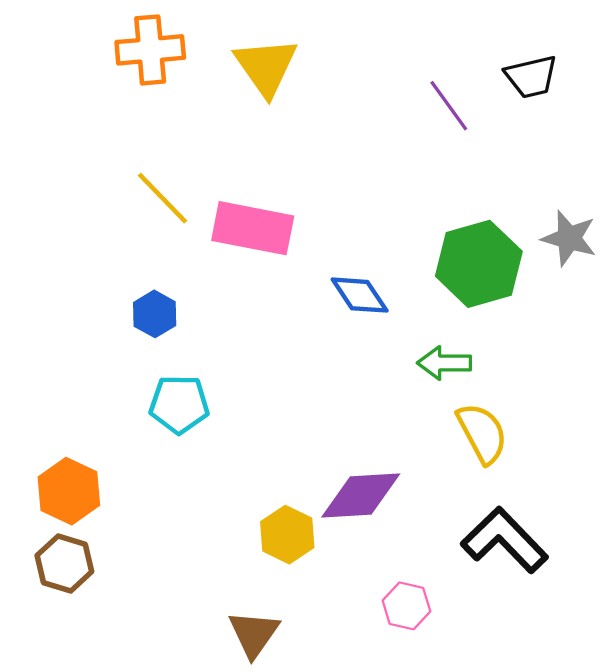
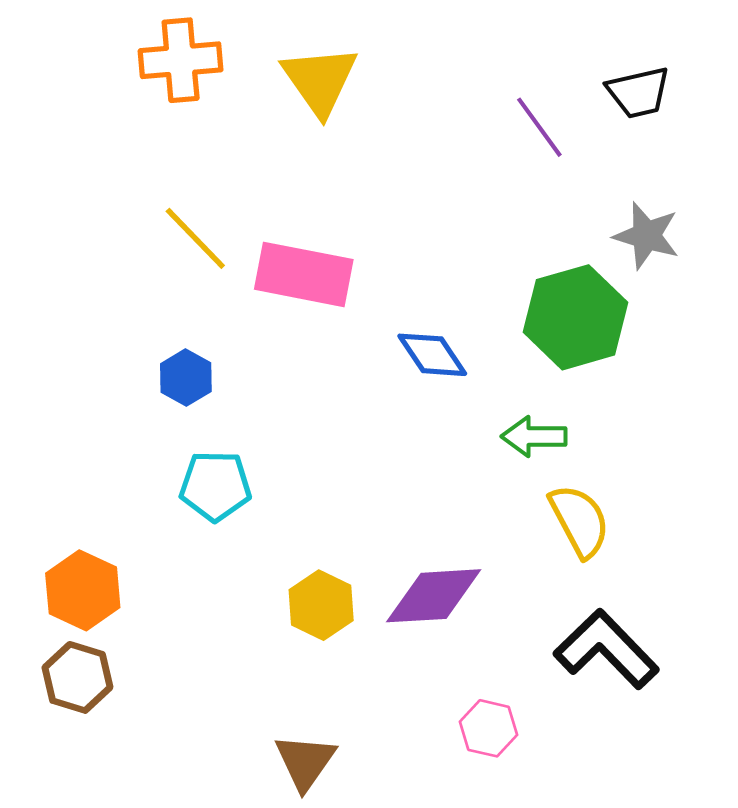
gray star: (569, 238) -> (646, 236), moved
yellow hexagon: (287, 535) -> (321, 605), moved

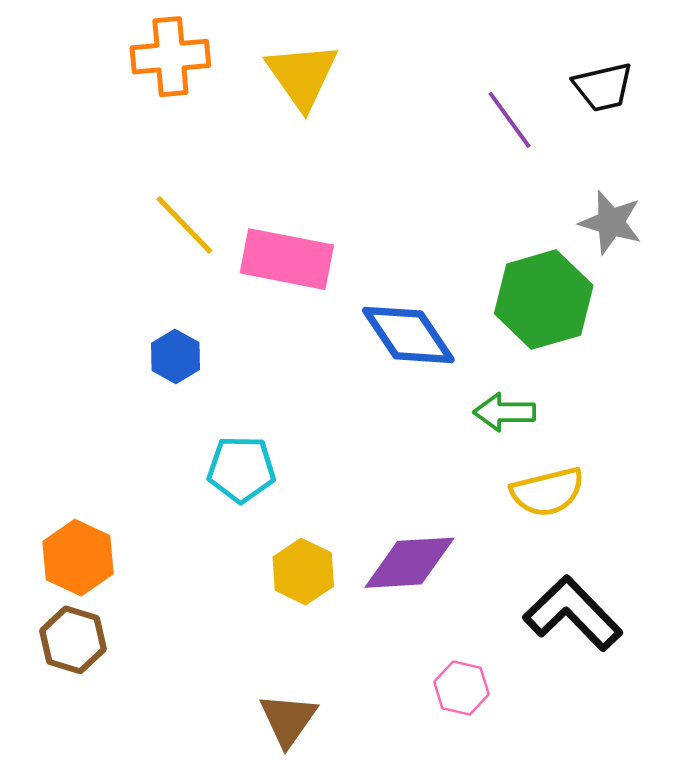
blue diamond: (432, 355) -> (408, 335), size x1.4
cyan pentagon: (215, 486) -> (241, 469), moved
yellow semicircle: (580, 521) -> (547, 492), turned 104

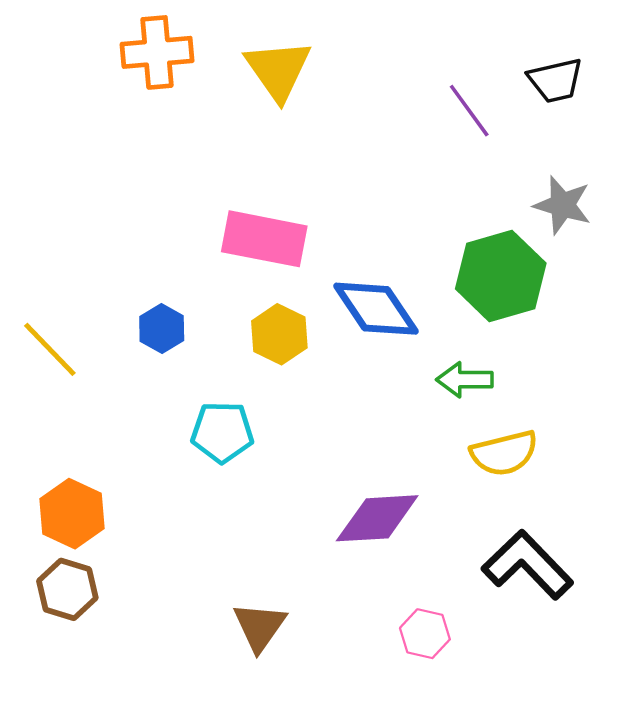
yellow line: (184, 225) -> (50, 349), moved
yellow hexagon: (303, 572) -> (279, 334), moved
brown triangle: (288, 720) -> (260, 627), moved

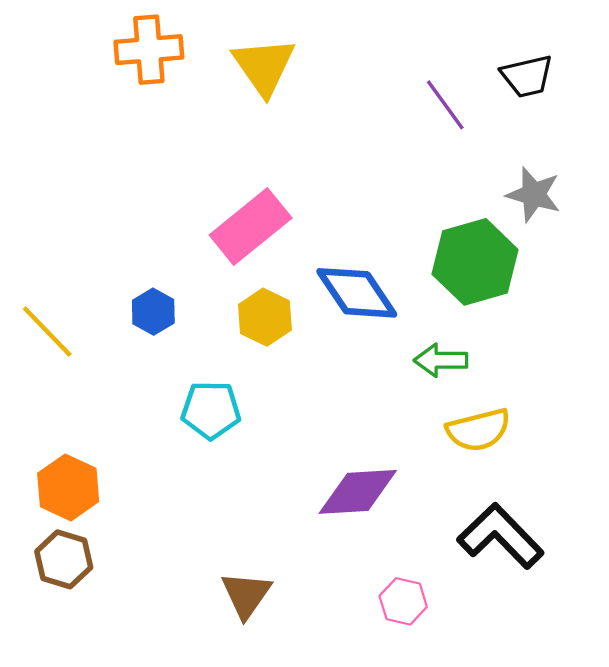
pink rectangle: (264, 239) -> (251, 227), turned -50

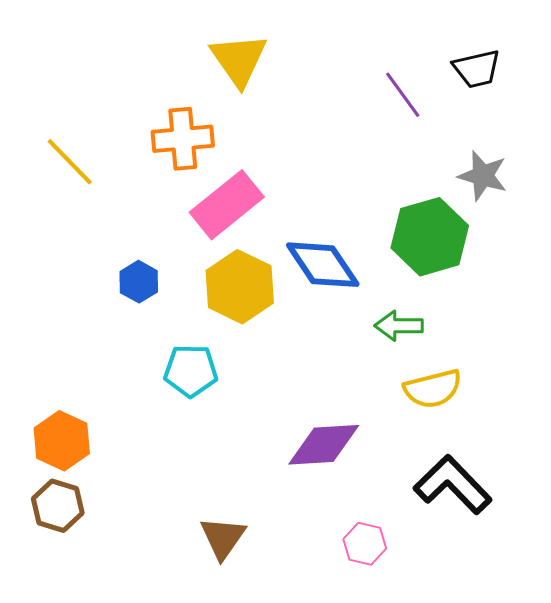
orange cross: (149, 50) -> (183, 139), moved
yellow hexagon: (265, 317) -> (240, 287), size x1.4
yellow line: (47, 332) -> (70, 162), moved

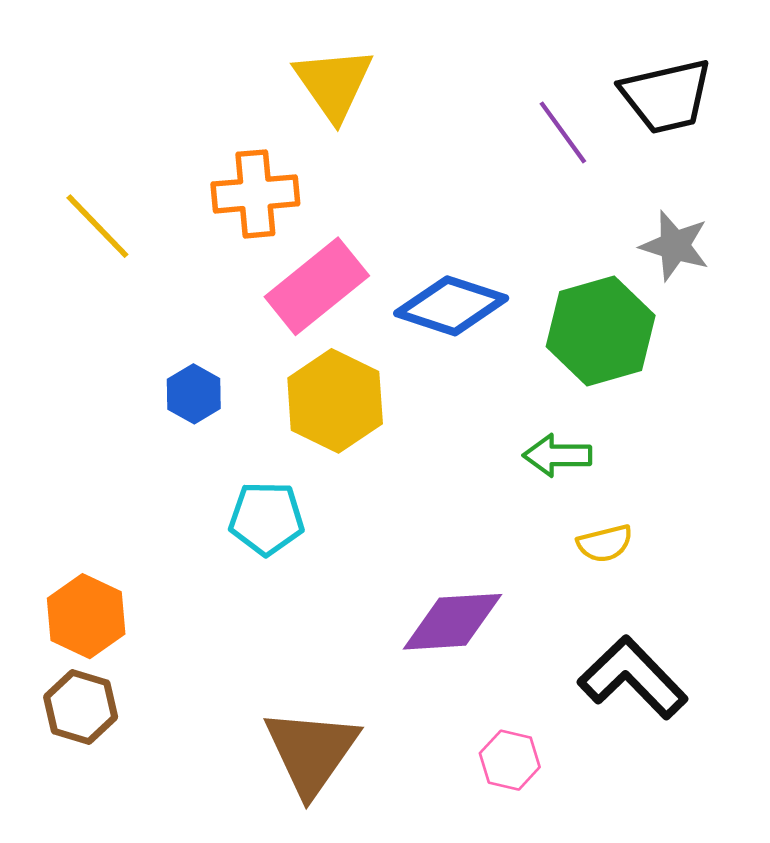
black trapezoid: (477, 69) -> (666, 96), size x1.4
blue diamond: (323, 265) -> (451, 306), moved, turned -38
yellow semicircle: (433, 389) -> (605, 543), size x0.7
brown triangle: (223, 538) -> (311, 752), size x1.5

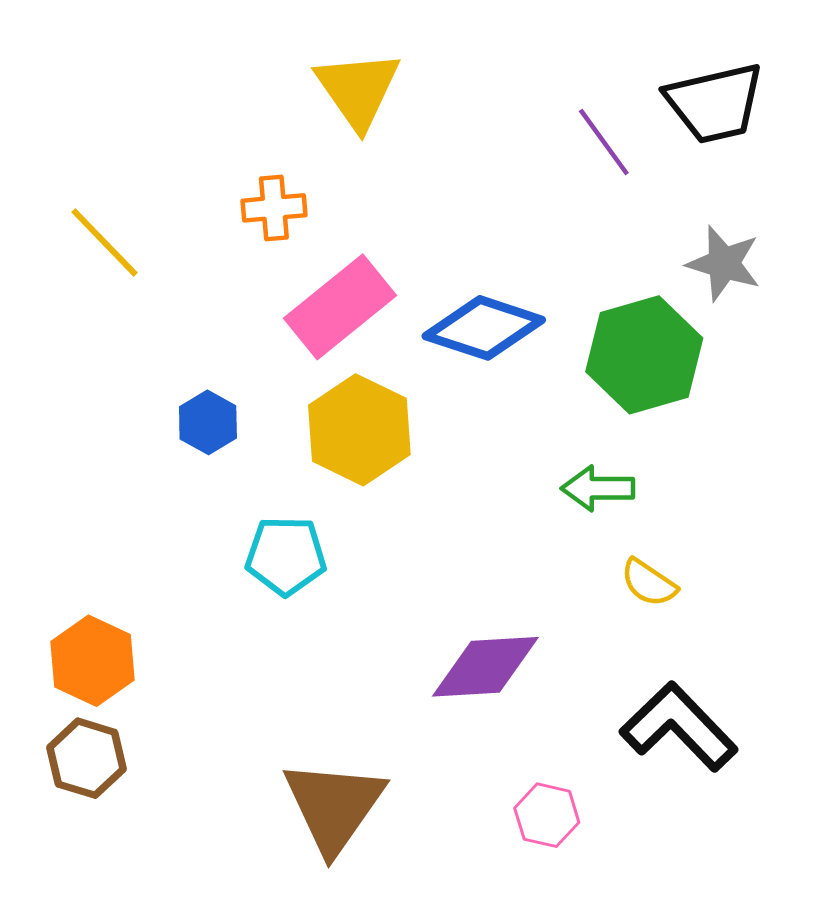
orange cross: (255, 194) -> (274, 208), size x0.7
yellow semicircle: (605, 543) -> (649, 583), turned 48

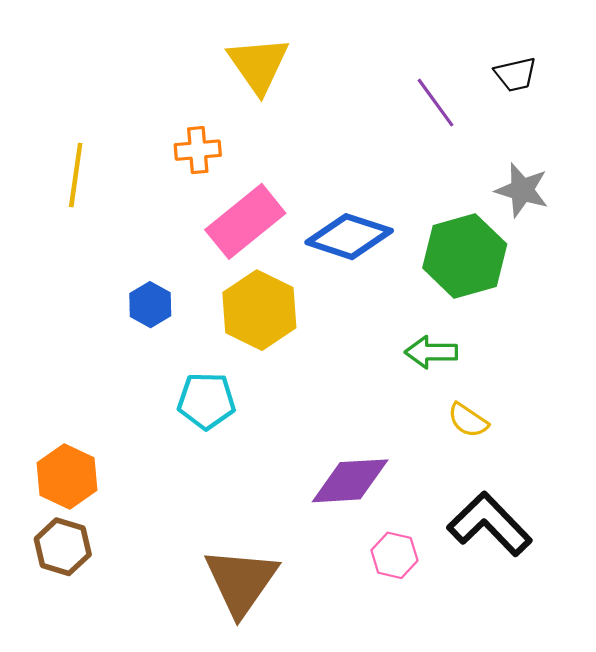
black trapezoid: (715, 103) -> (515, 74), size x0.6
yellow line: (105, 242) -> (76, 175), turned 52
pink hexagon: (547, 815) -> (394, 555), moved

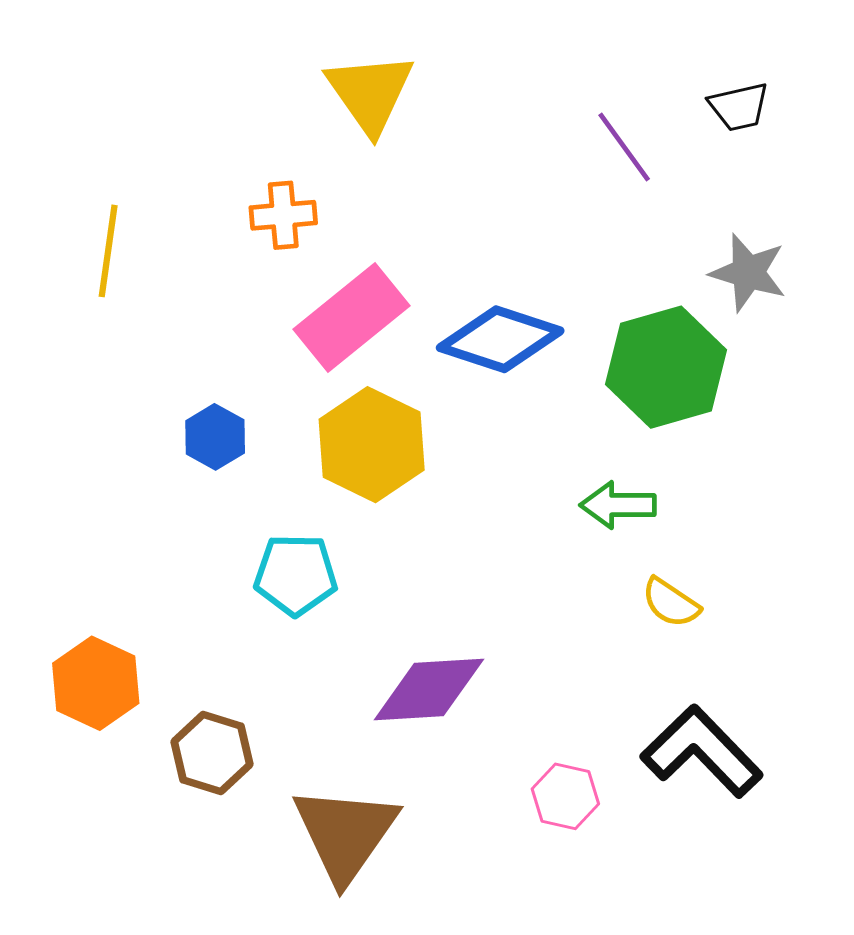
purple diamond: (350, 481) -> (429, 689), moved
brown hexagon: (63, 547) -> (212, 753), moved

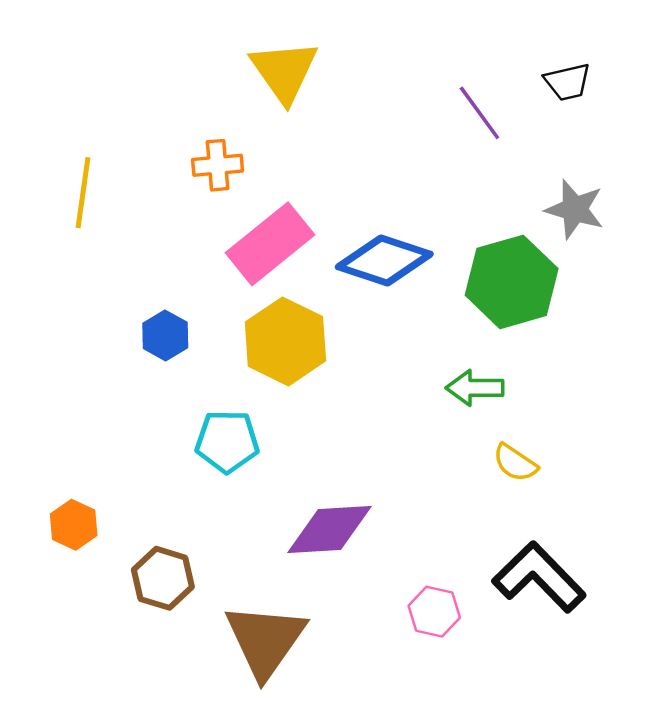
orange hexagon: (96, 683) -> (74, 525), size x0.7

